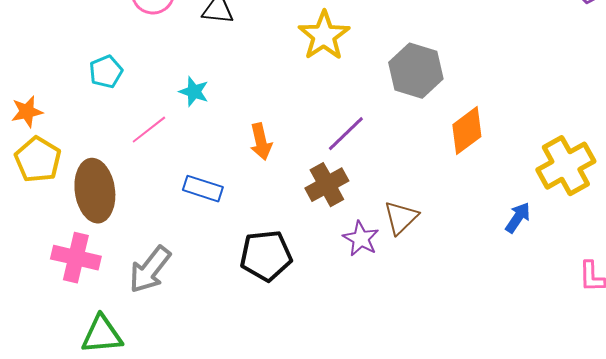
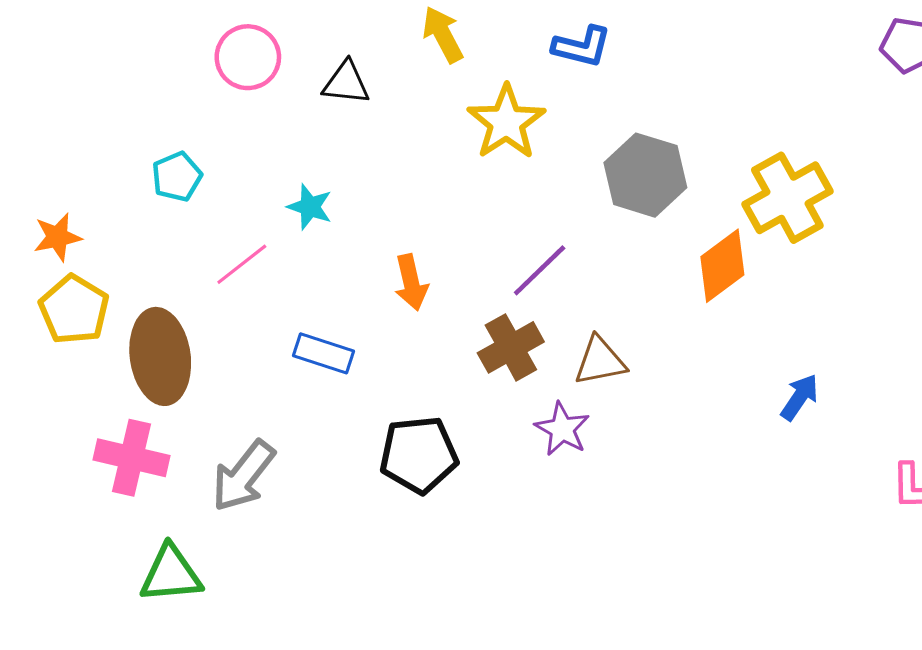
yellow cross: (566, 166) -> (787, 198), moved
brown triangle: (401, 218) -> (600, 361), moved, turned 33

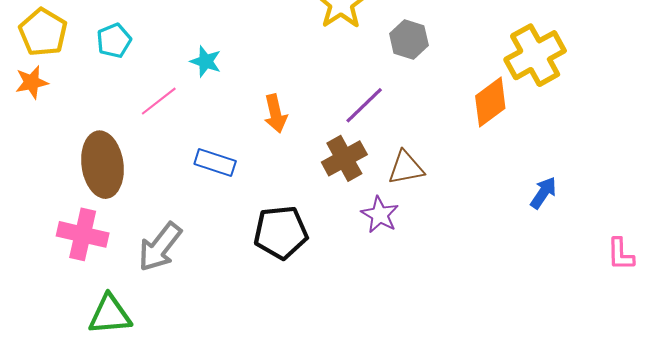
gray hexagon: (645, 175) -> (409, 40), moved, size x0.7
yellow pentagon: (74, 310) -> (43, 32), moved

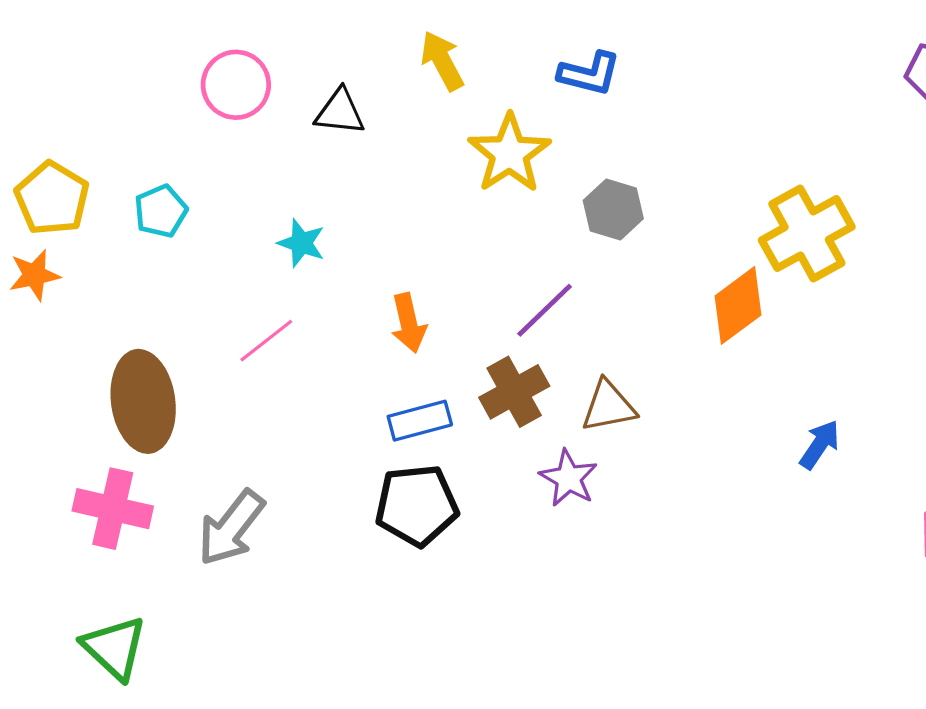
pink line: (159, 101) -> (266, 341), moved
blue rectangle: (215, 163) -> (420, 421), moved, turned -33
green triangle: (110, 315) -> (114, 648), moved, turned 48

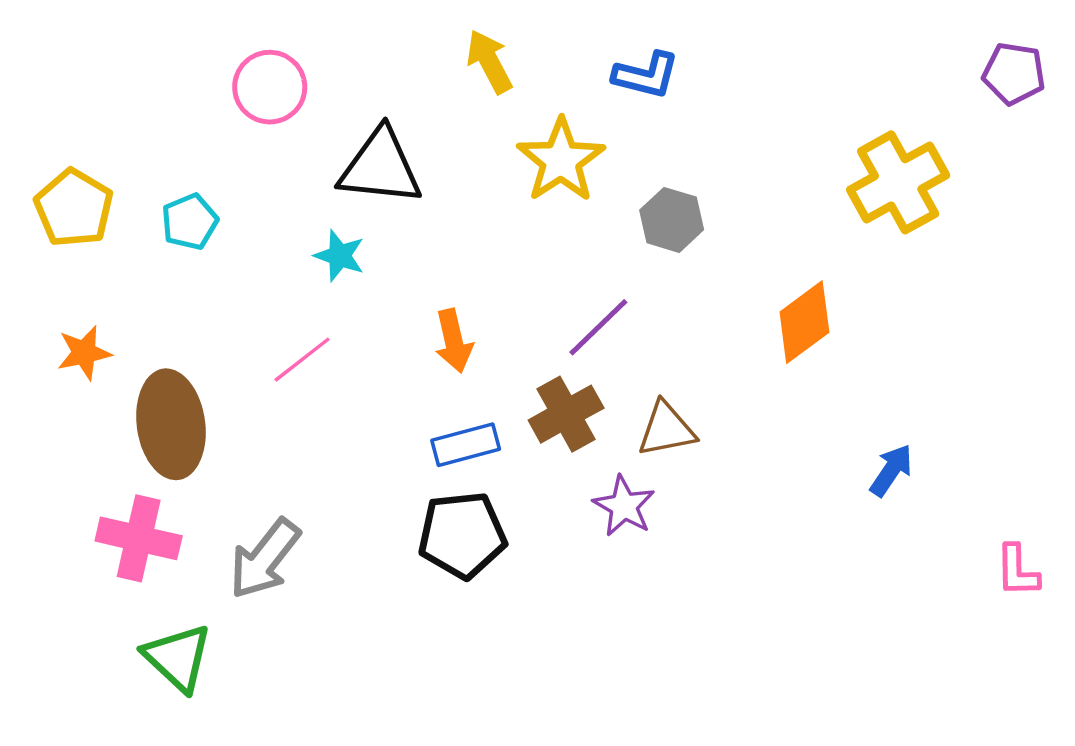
black triangle: (340, 112) -> (380, 167), moved, size x1.6
yellow cross: (807, 233) -> (898, 182), moved
orange star: (34, 275) -> (84, 353), moved
green triangle: (114, 648) -> (178, 658), moved

